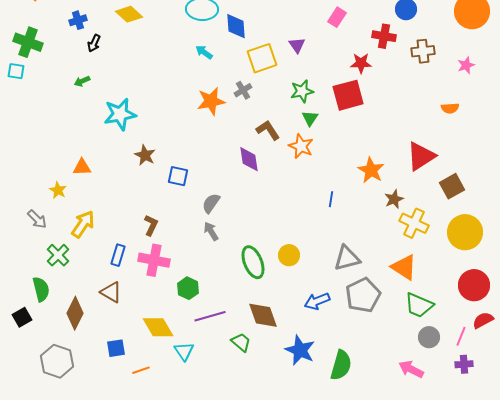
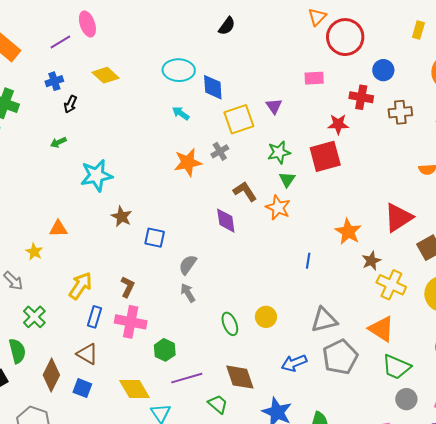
pink rectangle: (337, 17) -> (314, 78), turned 54
yellow arrow: (83, 224) -> (80, 286), moved
green ellipse: (253, 262) -> (230, 324), size x0.7
blue square: (116, 348) -> (82, 388), moved, turned 30

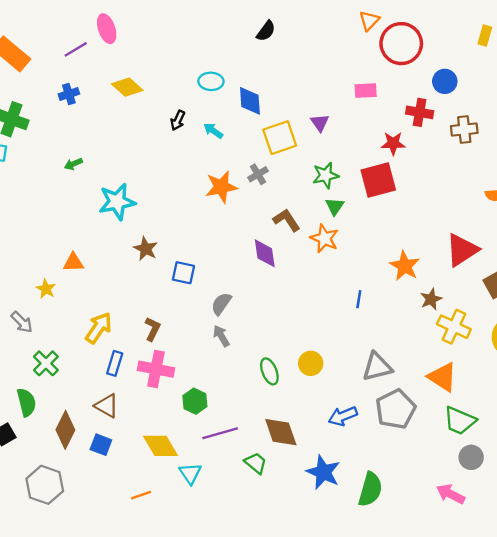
cyan ellipse: (179, 70) -> (211, 81), size x0.7
black arrow: (70, 104) -> (178, 120), moved

